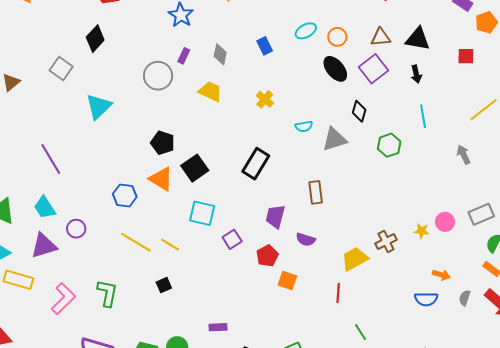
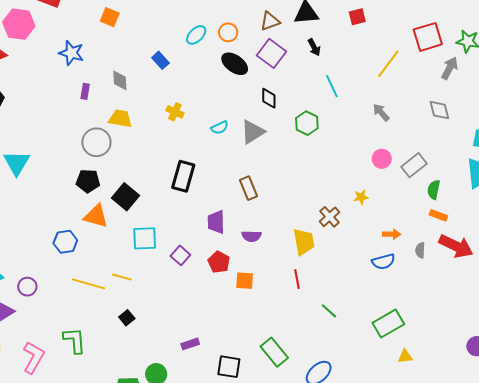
gray circle: (158, 76) -> (96, 142), moved
pink circle: (445, 222) -> (382, 159), moved
yellow trapezoid: (355, 259) -> (304, 242), turned 124

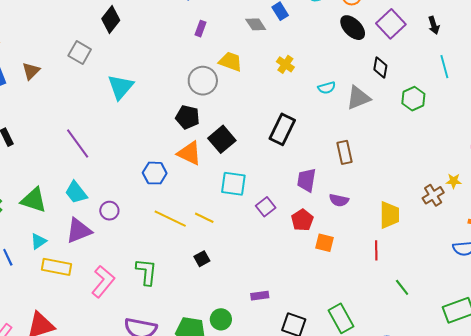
gray diamond: (120, 80) -> (256, 24), moved, turned -40
brown cross: (329, 217) -> (433, 195), moved

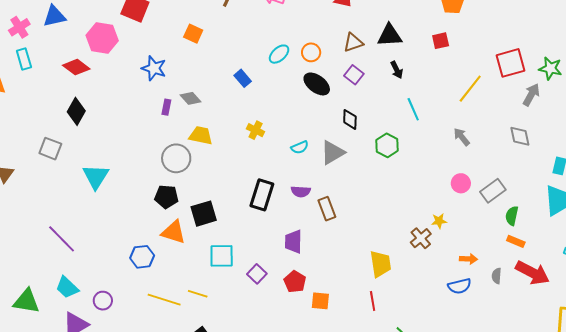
gray diamond: (256, 24) -> (190, 98), moved
purple square: (391, 24) -> (354, 75), size x0.7
black square: (222, 139) -> (204, 214), turned 32
purple semicircle: (339, 200) -> (301, 191), moved

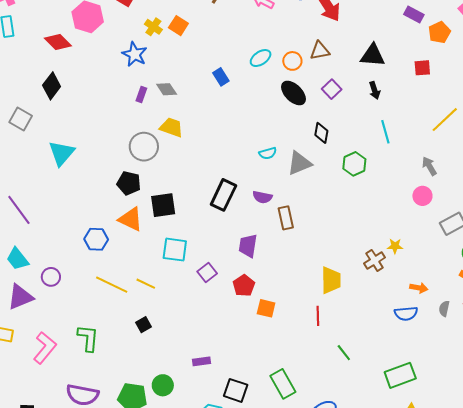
brown triangle: (353, 43) -> (320, 51), moved
yellow cross: (256, 130) -> (153, 27), moved
pink circle: (461, 183) -> (422, 196), moved

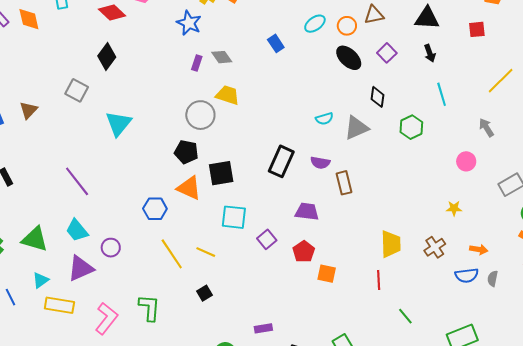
pink circle: (422, 196) -> (466, 161), moved
purple trapezoid: (248, 246) -> (307, 212), turned 90
brown cross: (375, 260) -> (435, 247), moved
yellow line: (112, 285) -> (172, 254), turned 32
gray semicircle: (444, 309) -> (493, 279), moved

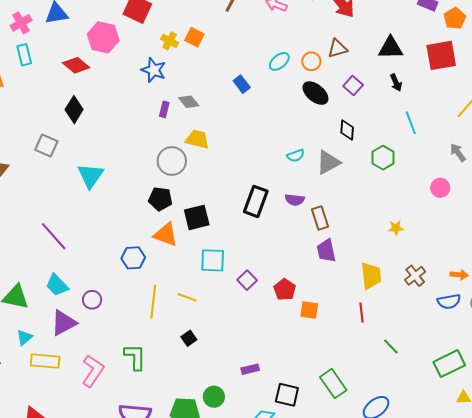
red square: (477, 29) -> (441, 55), size x1.8
yellow star: (454, 208) -> (396, 228), moved
purple trapezoid: (307, 212) -> (326, 251), moved, turned -105
yellow line: (172, 254) -> (153, 302), turned 44

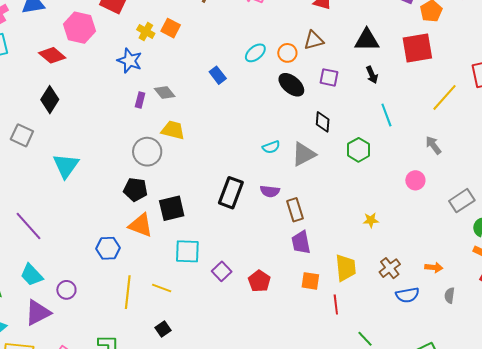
purple square: (353, 86) -> (329, 77), turned -30
blue semicircle: (449, 301) -> (407, 295), moved
orange square: (309, 310) -> (310, 281), moved

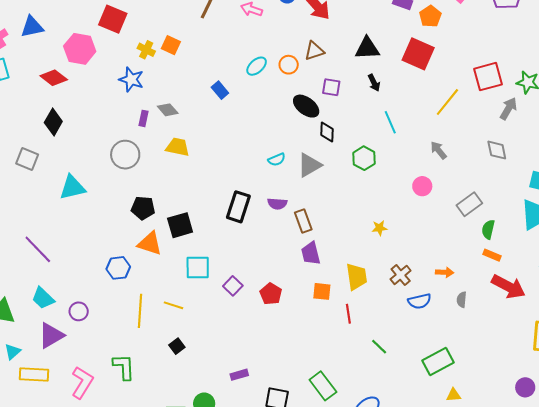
red square: (417, 48) -> (418, 54), turned 36
black ellipse: (291, 85) -> (306, 106), moved
gray circle: (147, 152) -> (125, 155), moved
cyan triangle: (66, 166) -> (72, 187), turned 44

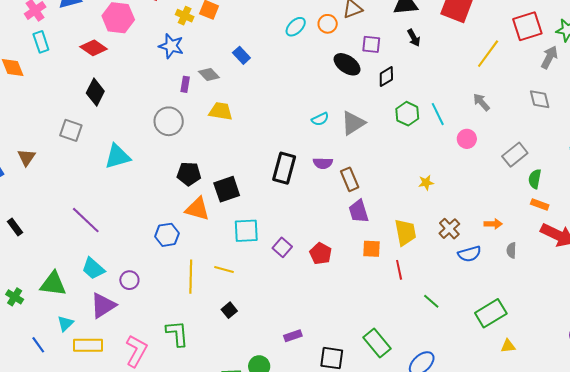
blue rectangle: (220, 90) -> (241, 55), moved
cyan line: (390, 122) -> (438, 114), moved
black diamond: (327, 132) -> (386, 76), moved, turned 60

